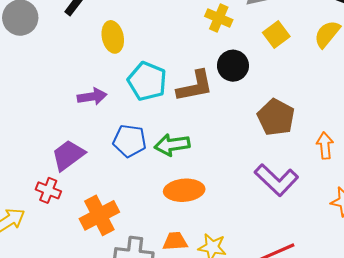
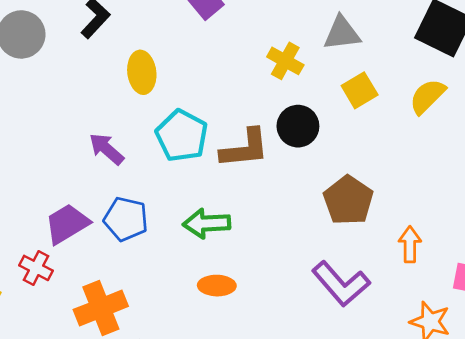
purple arrow: (92, 97) -> (106, 149), turned -136
blue pentagon: (130, 141) -> (126, 219), moved
orange ellipse: (184, 190) -> (217, 286), size x0.7

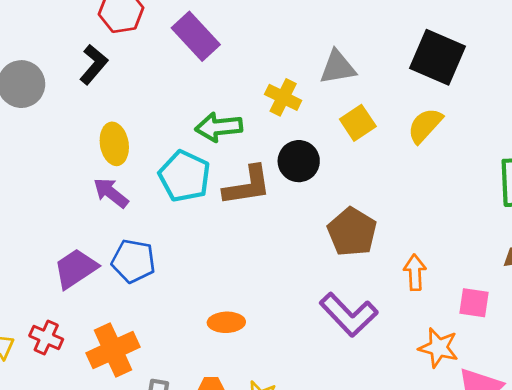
yellow ellipse: (142, 72) -> (114, 144), moved
green arrow: (207, 223) -> (219, 127), moved
red cross: (36, 268) -> (46, 337), moved

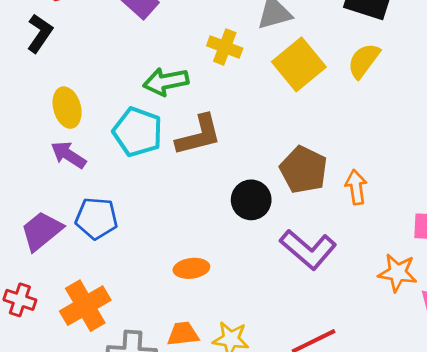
yellow square: (358, 123) -> (299, 64), size x1.5
black circle: (299, 161) -> (251, 200), moved
orange arrow: (415, 272) -> (356, 187), moved

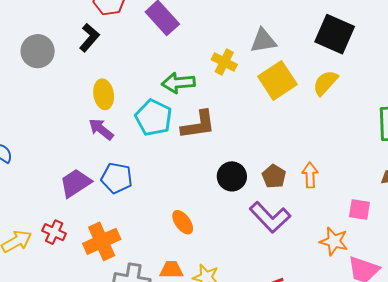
brown pentagon: (304, 170) -> (274, 176), moved, size x0.7
orange ellipse: (191, 268) -> (183, 222), turned 55

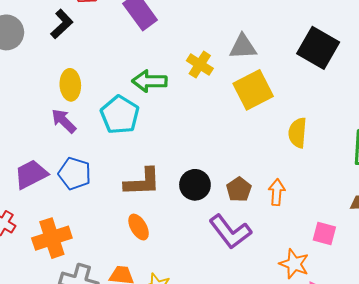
yellow semicircle: (325, 83) -> (298, 133), moved, turned -44
brown L-shape: (198, 125) -> (142, 182), moved

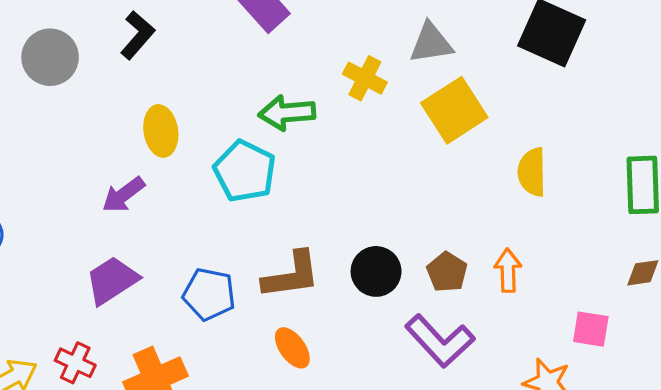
purple arrow: (64, 121) -> (123, 195), moved, turned -76
blue pentagon: (75, 174) -> (209, 294), moved

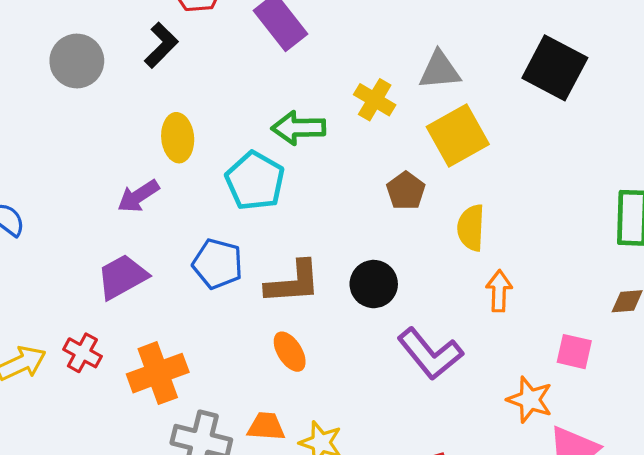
yellow semicircle: (532, 172) -> (471, 228), moved
brown pentagon: (447, 272) -> (406, 191), moved
blue pentagon: (209, 294) -> (218, 264), moved

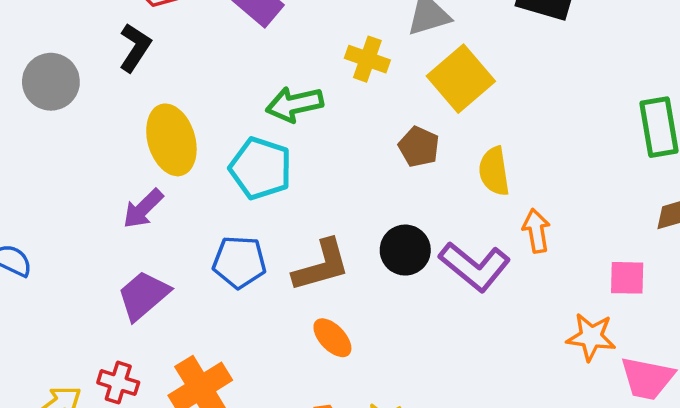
yellow ellipse: (178, 138) -> (171, 140), size x1.4
purple L-shape: (430, 354) -> (475, 266), moved

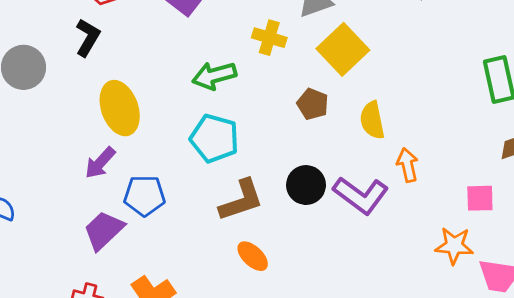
cyan pentagon: (261, 168) -> (214, 138), moved
blue pentagon: (239, 262) -> (145, 196), moved

